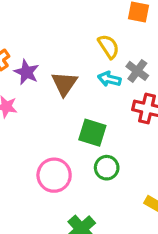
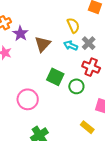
green circle: (107, 168) -> (76, 86), moved

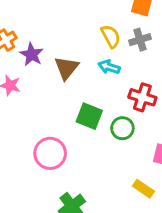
gray cross: (89, 43) -> (140, 40), moved, turned 32

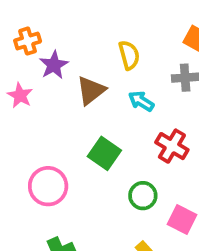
yellow semicircle: (111, 36) -> (129, 55), moved
green circle: (122, 128) -> (143, 196), moved

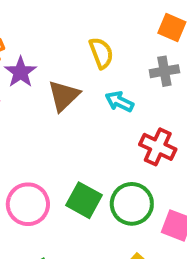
green square: (104, 153) -> (84, 200), moved
green circle: (143, 196) -> (132, 204), size x1.4

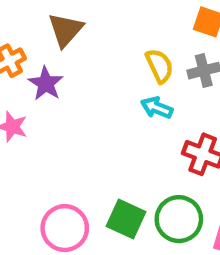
yellow semicircle: (101, 53) -> (159, 66), moved
brown triangle: (64, 96) -> (66, 30), moved

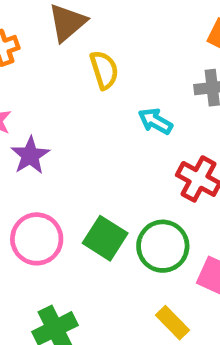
yellow semicircle: (159, 66) -> (104, 70), moved
purple star: (46, 84) -> (30, 155), moved

